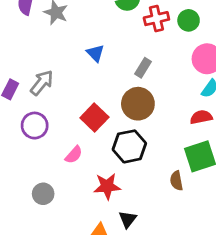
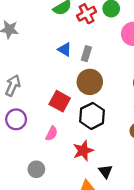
blue triangle: (95, 53) -> (65, 49), moved

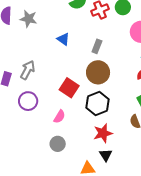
blue triangle: (65, 49) -> (63, 39), moved
red star: (83, 151) -> (103, 133), moved
gray circle: (36, 169) -> (58, 144), moved

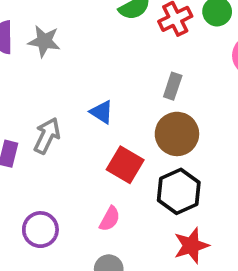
blue triangle: (63, 39) -> (102, 112), moved
purple circle: (28, 101) -> (40, 230), moved

